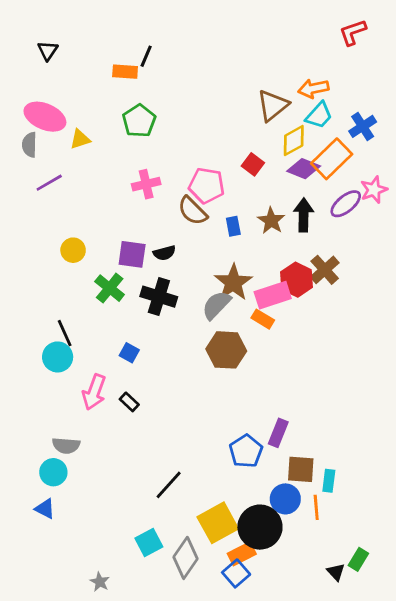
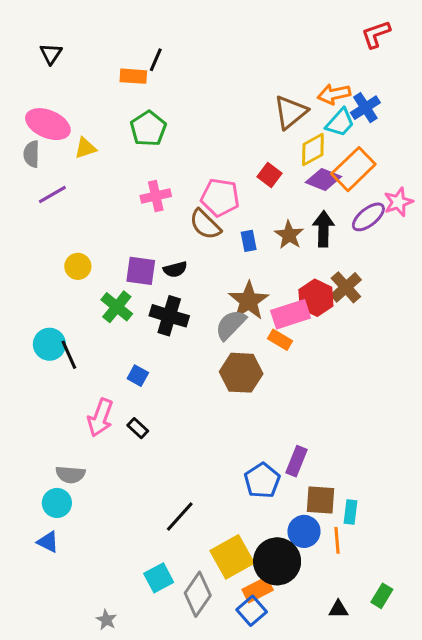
blue cross: (363, 126) -> (365, 108), moved
cyan circle: (58, 357) -> (49, 344), moved
black triangle: (336, 572) -> (338, 609), moved, turned -48

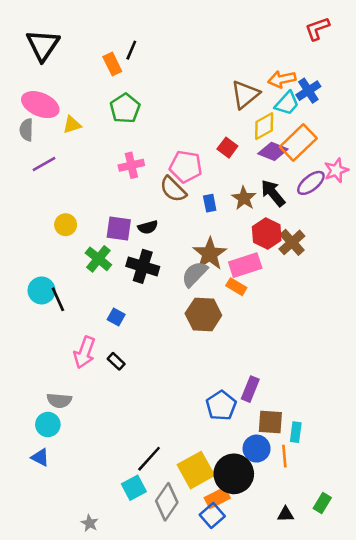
black triangle: (51, 54) -> (43, 45), size x1.8
orange rectangle: (133, 76) -> (112, 64), turned 60
black arrow: (323, 229) -> (273, 193), turned -40
red hexagon: (316, 298) -> (267, 234), moved
black line: (180, 516) -> (149, 459), moved

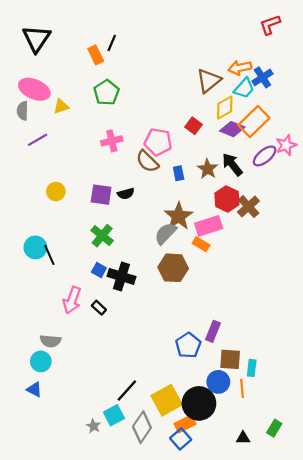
green cross: (98, 259) -> (102, 236), moved
black cross: (143, 266) -> (121, 276), moved
gray star: (90, 523) -> (94, 426), moved

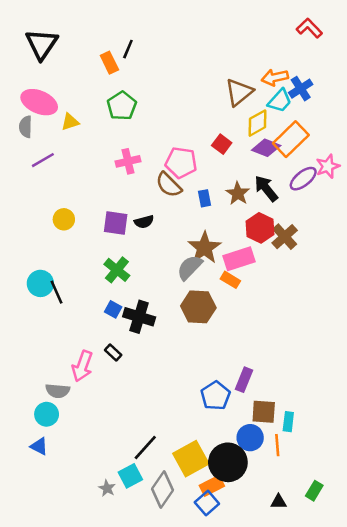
red L-shape: (270, 25) -> (309, 28), turned 65
pink arrow: (72, 300) -> (82, 366), moved

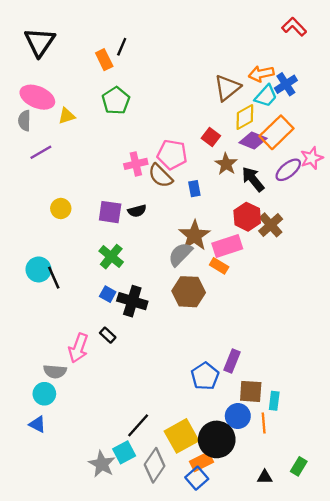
pink cross: (128, 161) -> (136, 164), moved
brown star: (238, 193) -> (226, 164), moved
gray star: (107, 488) -> (102, 464), size x1.6

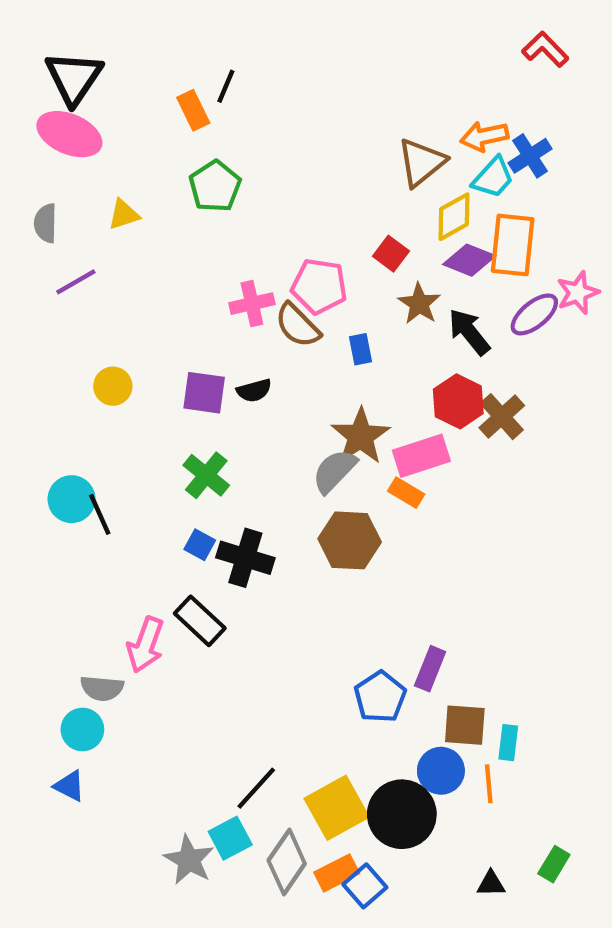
pink ellipse: (37, 97) -> (69, 134), moved
orange rectangle: (276, 132) -> (513, 245), turned -40
black rectangle: (108, 335) -> (200, 621), size x1.6
orange rectangle: (201, 462) -> (337, 873), moved

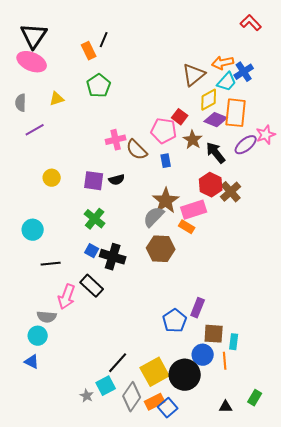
pink pentagon: (319, 286) -> (164, 131), moved
black line: (100, 514) -> (51, 264), moved, turned -72
gray star: (189, 860) -> (87, 396), size x0.6

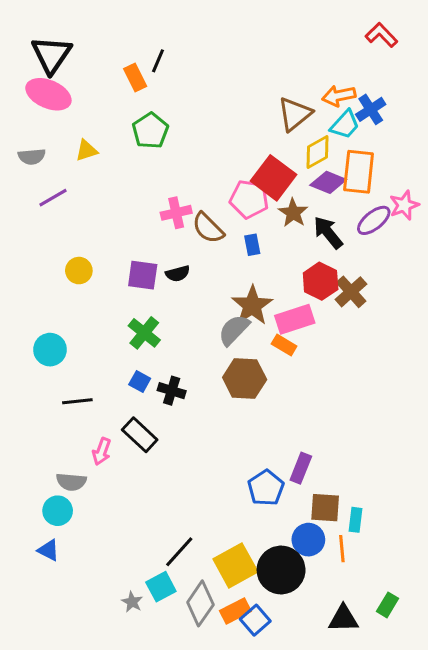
gray semicircle: (21, 103) -> (32, 157), turned -96
red square: (180, 117) -> (273, 178), size x1.8
black cross: (113, 257) -> (172, 391), size x0.7
pink arrow: (67, 297) -> (102, 451), size x0.7
black triangle: (226, 407) -> (343, 619), size x1.5

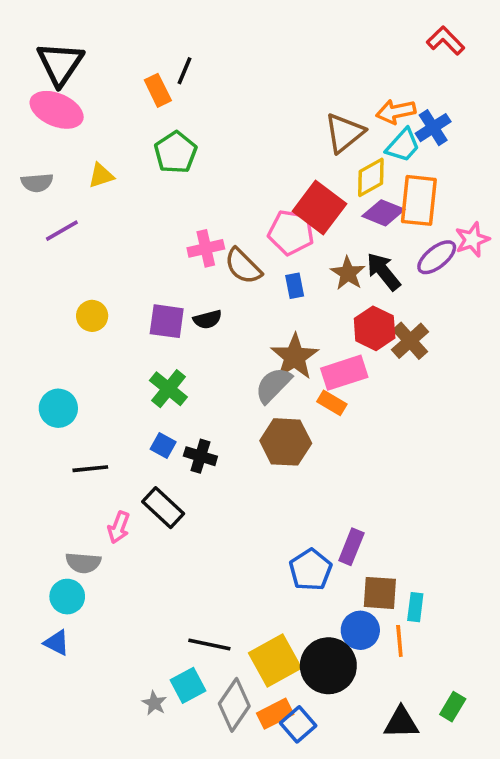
brown star: (293, 213) -> (348, 273), moved
black line: (179, 552) -> (209, 644), turned 60

